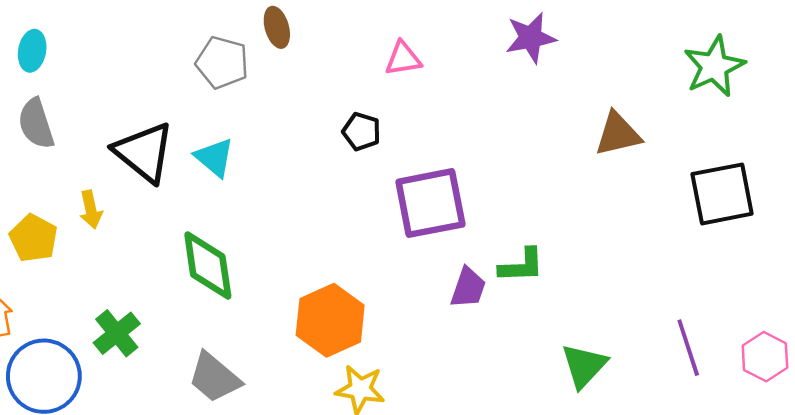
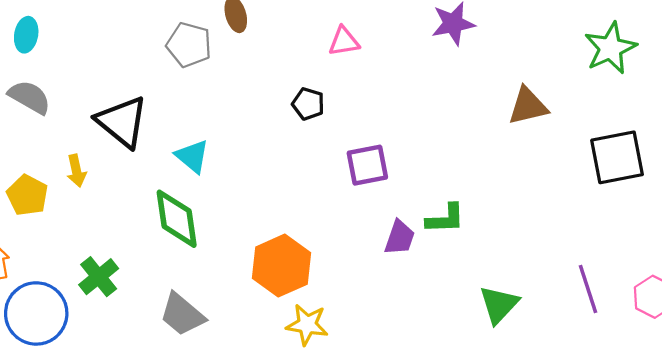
gray semicircle: (36, 124) -> (30, 97), turned 138
cyan triangle: (214, 158) -> (192, 156), moved
purple square: (430, 203) -> (367, 165), size x0.7

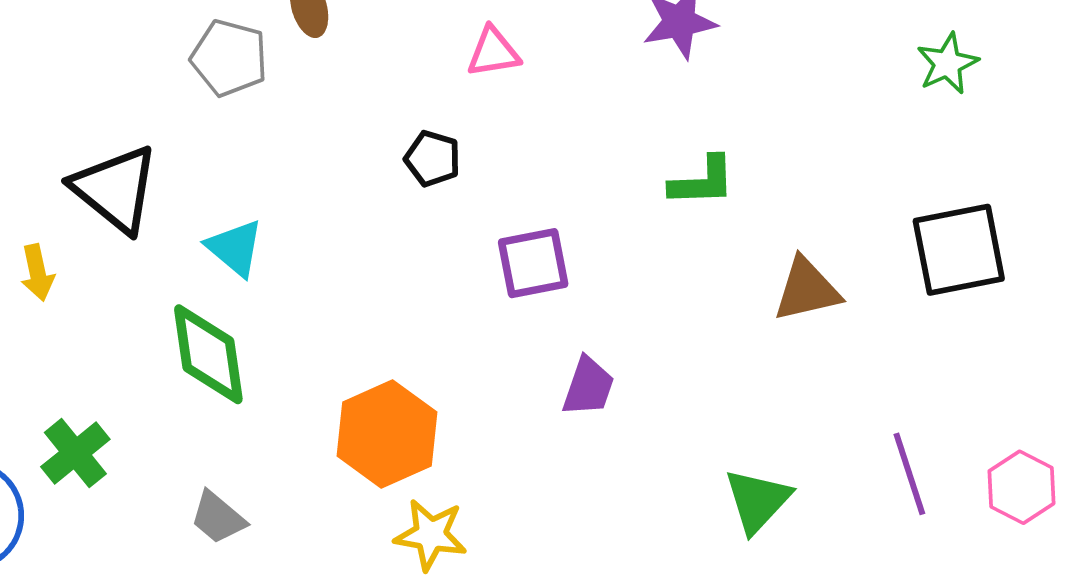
green star: (610, 48) -> (947, 64), size x0.7
brown triangle: (528, 106) -> (807, 290), moved
green L-shape: (445, 219) -> (702, 181), moved
gray trapezoid: (182, 315) -> (218, 518), size x0.7

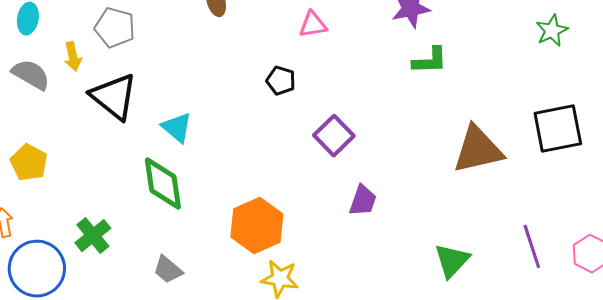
gray pentagon: (229, 58) -> (115, 28), moved
green L-shape: (702, 181) -> (430, 61), moved
purple square: (533, 263) -> (334, 136), turned -33
yellow arrow: (37, 273) -> (73, 57), moved
brown triangle: (807, 290) -> (478, 150), size x1.4

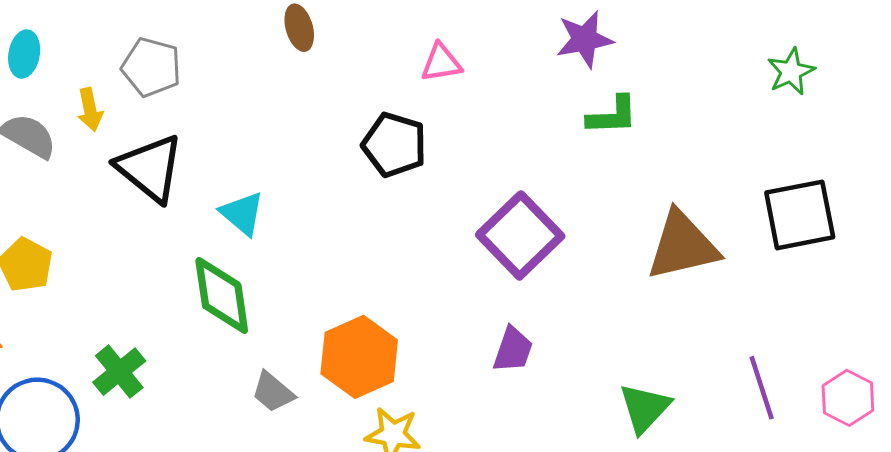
black pentagon: (281, 81) -> (394, 145), size x1.5
purple square: (334, 136) -> (520, 235), moved, size x1.4
purple trapezoid: (363, 201) -> (513, 350), moved
gray trapezoid: (168, 270) -> (273, 392), moved

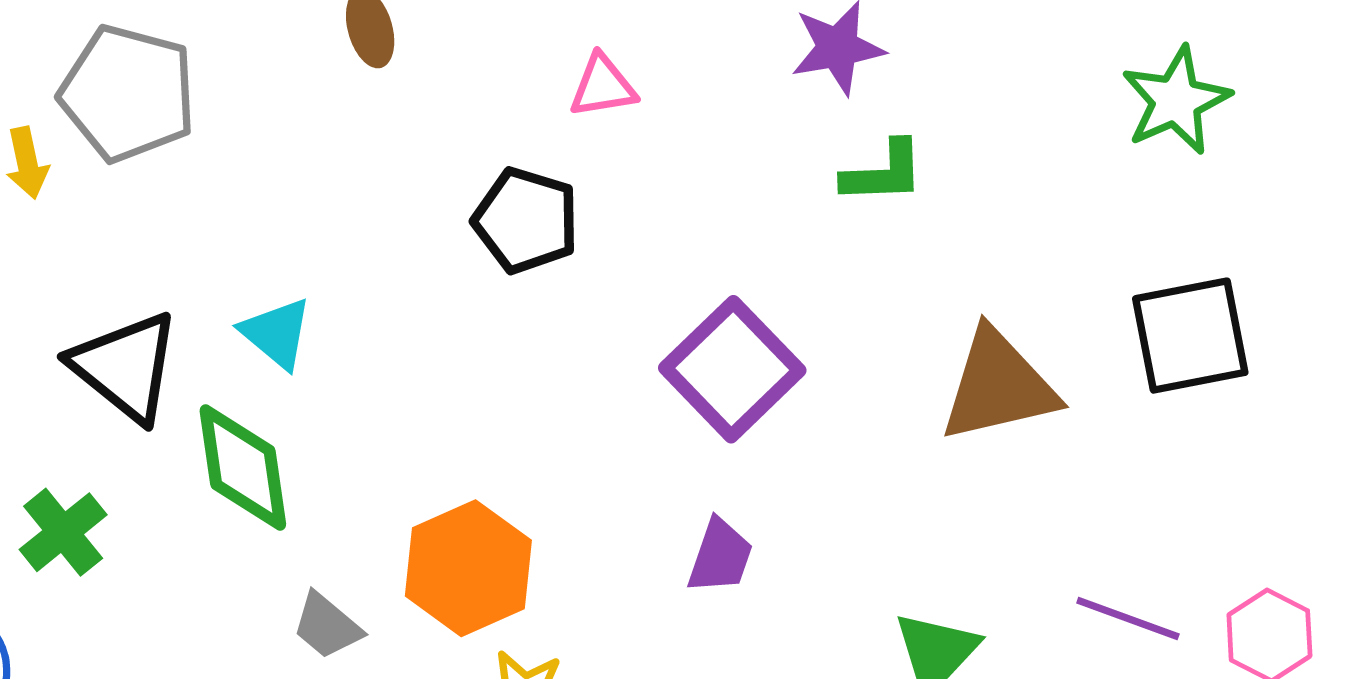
gray pentagon: (151, 67) -> (128, 93), size x1.4
green star: (791, 72) -> (1176, 101), size x1.4
black triangle: (150, 168) -> (125, 367), moved
green cross: (119, 372) -> (63, 532), moved
purple line: (762, 388) -> (1128, 619), turned -52

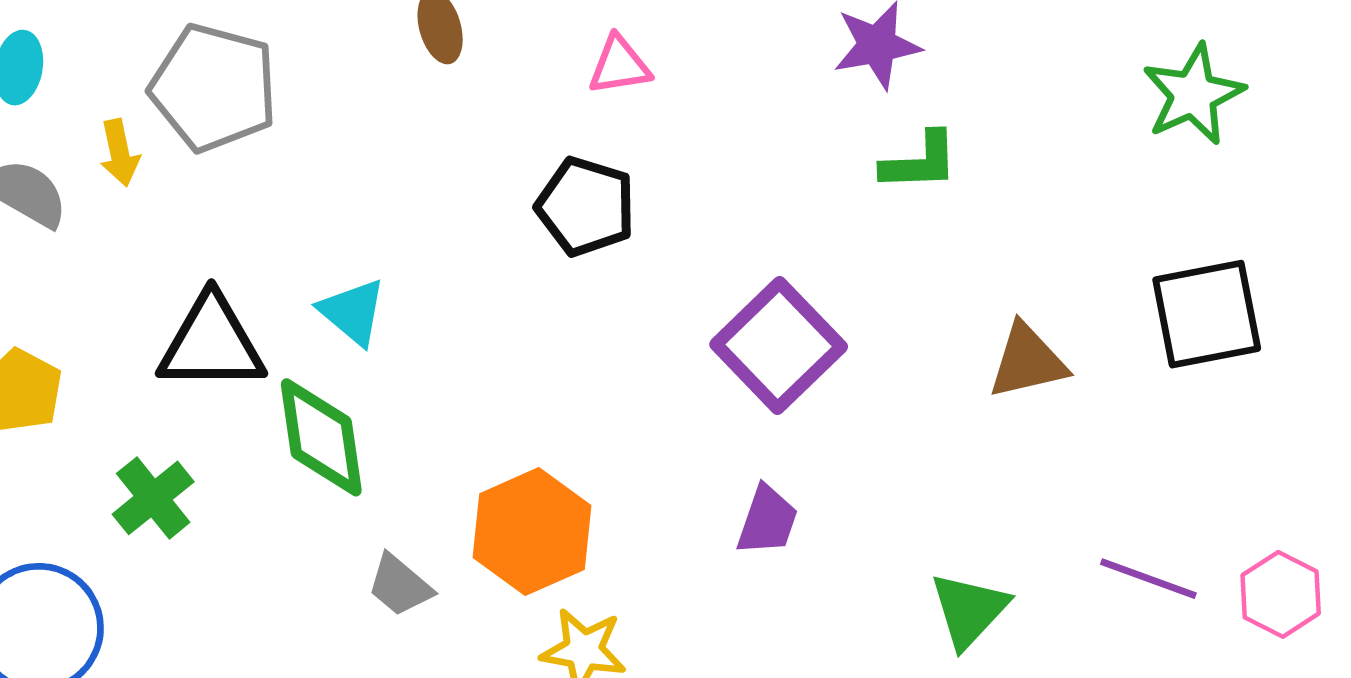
pink triangle: (603, 86) -> (619, 65), moved
black triangle: (125, 367) -> (211, 343), turned -39
brown triangle: (998, 386) -> (1027, 361), size x0.7

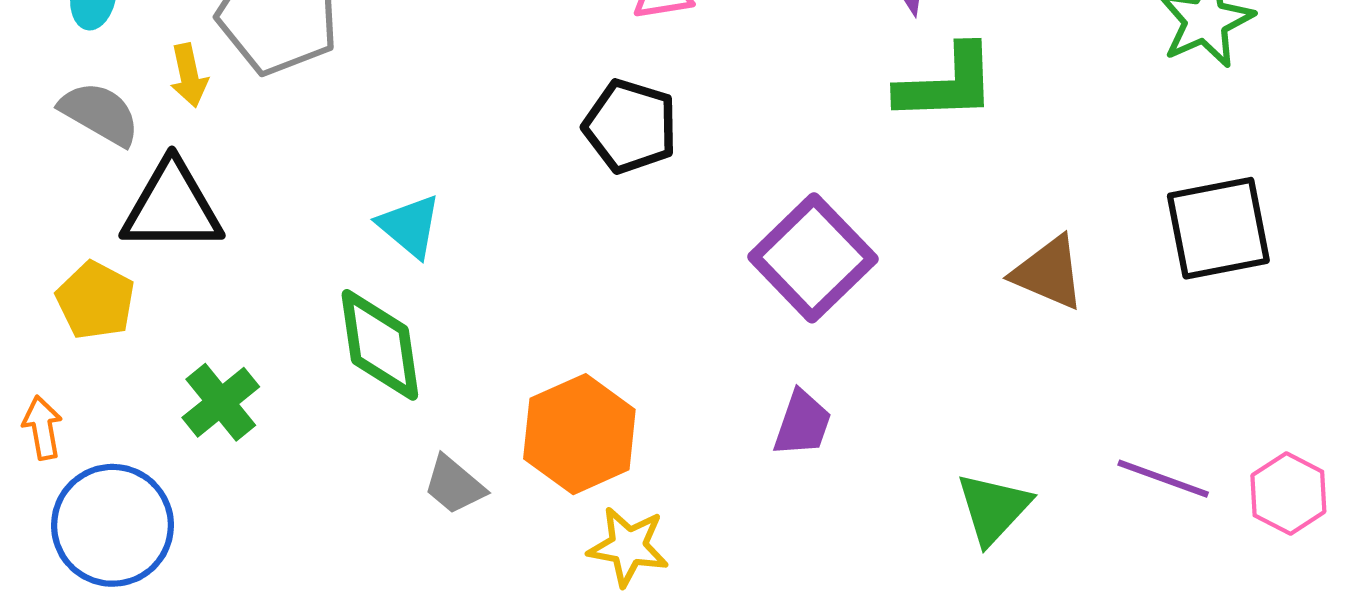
green L-shape: (920, 162) -> (947, 84), size x1.4
black triangle: (211, 343) -> (172, 207), moved
brown triangle: (1027, 361) -> (1049, 273), turned 36

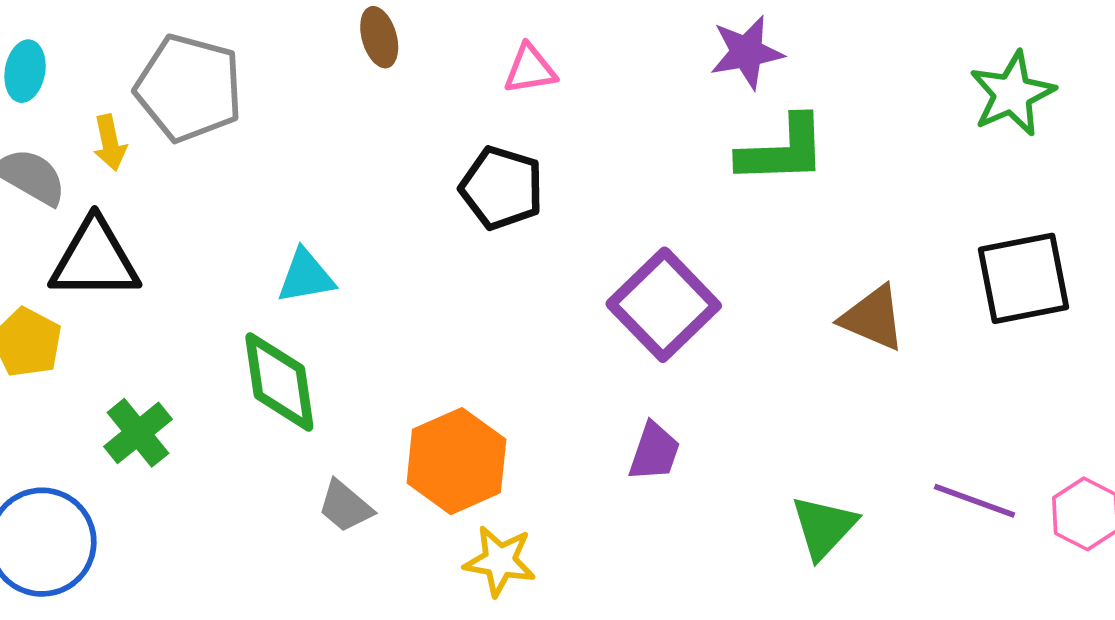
cyan triangle: (410, 226) -> (306, 276), turned -50

